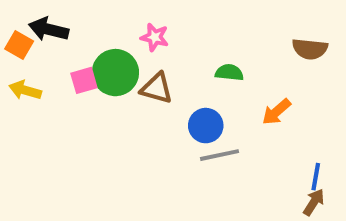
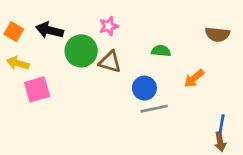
black arrow: (49, 29) -> (49, 30), moved
pink star: (155, 37) -> (109, 26), turned -30
pink square: (84, 80) -> (37, 89), moved, size x1.4
brown arrow: (314, 202) -> (220, 142), turned 138

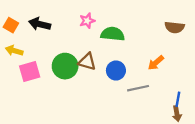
green circle: (81, 51) -> (65, 66), moved
green semicircle: (161, 51) -> (113, 34), moved, size x1.5
brown triangle: (110, 62) -> (87, 62), moved
gray line: (154, 109) -> (138, 88), moved

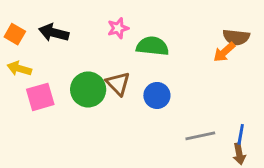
brown triangle: (87, 62) -> (118, 84), turned 30
orange arrow: (156, 63) -> (224, 52), moved
gray line: (138, 88) -> (200, 136), moved

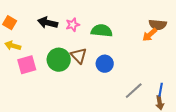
pink star: (118, 28) -> (73, 25), moved
black arrow: (54, 33) -> (48, 23), moved
gray line: (200, 136) -> (134, 91), turned -30

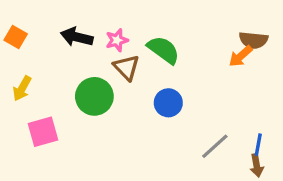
green semicircle: (102, 31) -> (163, 50), turned 30
yellow arrow: (13, 46) -> (22, 88), moved, turned -77
brown triangle: (79, 56) -> (127, 67), moved
pink square: (27, 65) -> (43, 132), moved

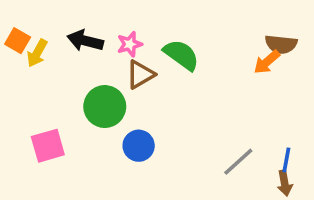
brown triangle: (127, 67) -> (140, 74), turned 44
yellow arrow: (22, 88) -> (37, 53), moved
blue circle: (168, 103) -> (139, 146), moved

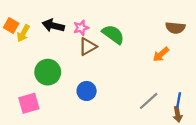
orange arrow: (267, 62) -> (161, 54), moved
green circle: (105, 107) -> (48, 72), moved
pink square: (48, 146) -> (29, 103), moved

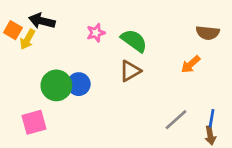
black arrow: (53, 26) -> (42, 21), moved
brown triangle: (88, 47) -> (130, 71), moved
blue circle: (87, 91) -> (79, 84), moved

